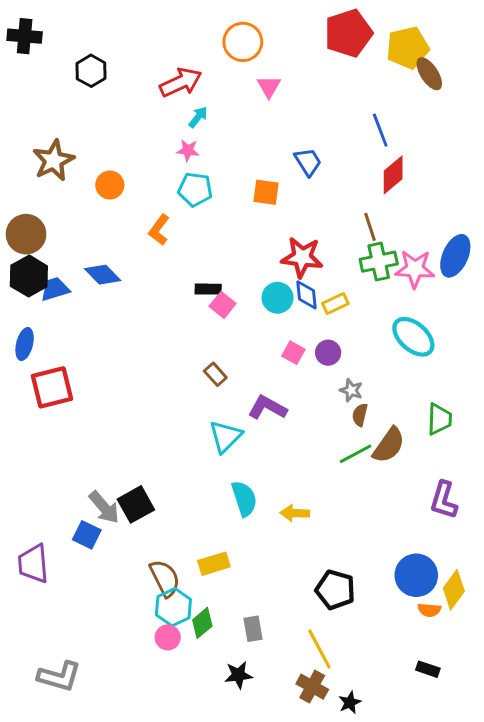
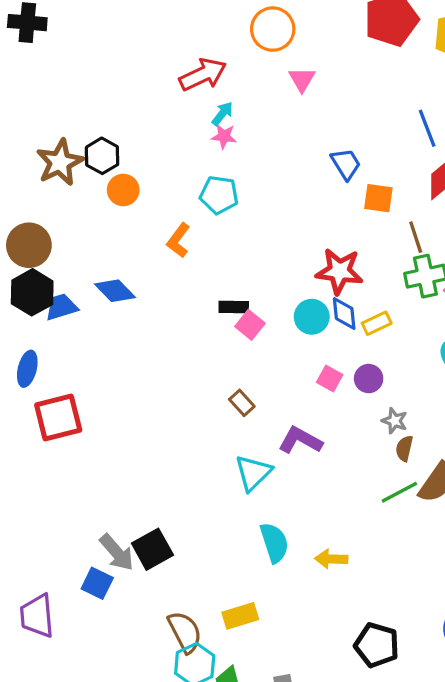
black hexagon: (91, 71) -> (102, 156), moved
pink star: (188, 150) -> (224, 136), moved
orange square: (266, 192) -> (378, 198), moved

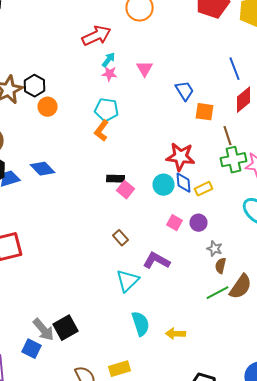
pink triangle: (302, 79) -> (144, 69), moved
orange L-shape: (178, 240) -> (102, 131), moved

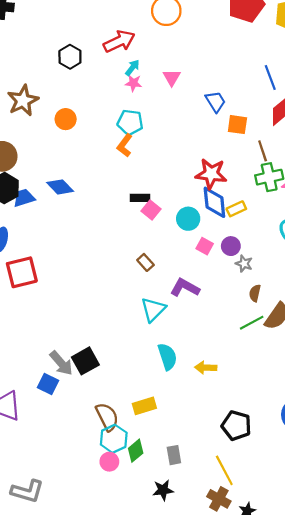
black hexagon: (34, 86) -> (70, 57), moved
blue diamond: (184, 183) -> (214, 202), size x1.4
cyan circle: (164, 185) -> (188, 219), moved
gray star: (214, 249) -> (244, 264), moved

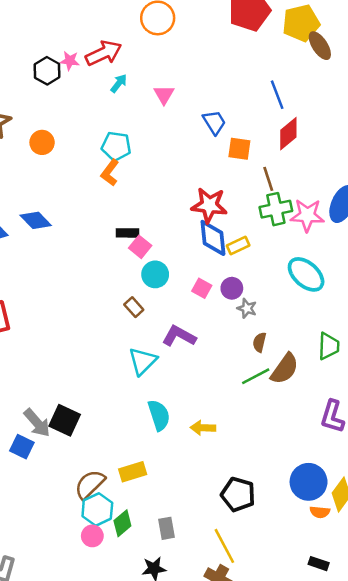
pink star: (133, 83) -> (70, 61), moved
cyan circle: (188, 219) -> (155, 274), moved
black square: (85, 361) -> (65, 420), turned -36
brown semicircle: (107, 417) -> (90, 484), turned -108

